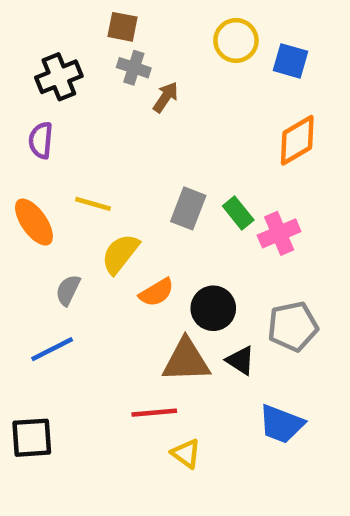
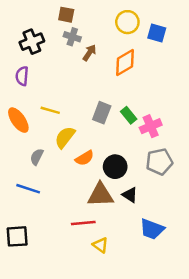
orange diamond: (297, 140) -> (125, 62), moved
gray pentagon: (293, 326) -> (159, 162), moved
blue line: (52, 349) -> (28, 189), turned 45

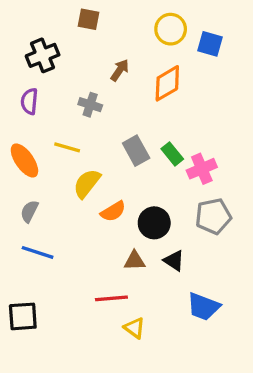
gray cross: (72, 37) -> (90, 105), moved
gray rectangle: (102, 113) -> (136, 151), turned -50
gray semicircle: (37, 157) -> (29, 211), moved
brown triangle: (100, 195) -> (134, 261), size x0.6

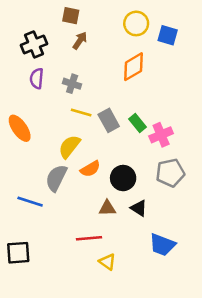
brown arrow: (120, 70) -> (80, 41), moved
purple semicircle: (29, 101) -> (37, 78), moved
yellow line: (67, 147) -> (81, 113), moved
gray semicircle: (29, 211) -> (56, 178), moved, size x1.5

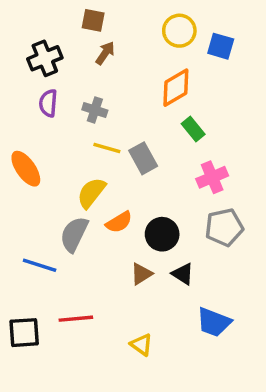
green rectangle: (137, 123) -> (193, 129), moved
brown triangle: (107, 208) -> (141, 274), turned -30
red line: (89, 238) -> (76, 319), moved

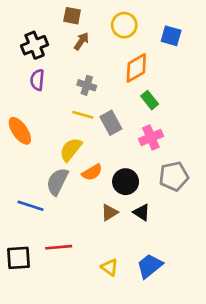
yellow circle: (179, 31) -> (124, 25), moved
gray cross: (95, 110) -> (87, 85), moved
pink cross: (212, 177) -> (151, 137), moved
blue trapezoid: (214, 322) -> (150, 266), moved, turned 120

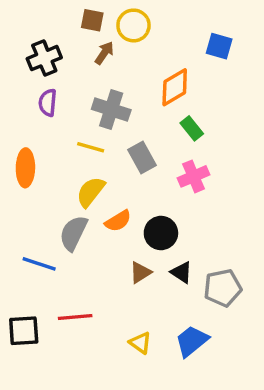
yellow circle: (124, 25) -> (133, 25), moved
gray cross: (87, 85) -> (111, 110), size x1.5
yellow line: (83, 115) -> (91, 147), moved
orange ellipse: (20, 131) -> (25, 168), turned 36
gray pentagon: (174, 176) -> (223, 288), moved

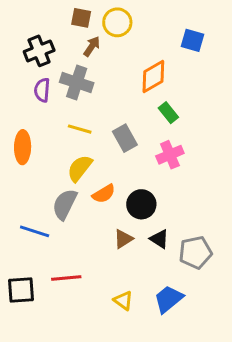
gray cross: (111, 110) -> (77, 83), moved

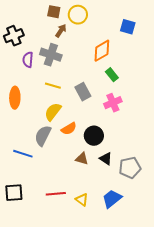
black cross: (39, 51) -> (14, 36), moved
brown triangle: (123, 239) -> (82, 159), turned 48
red line: (66, 278) -> (56, 194), moved

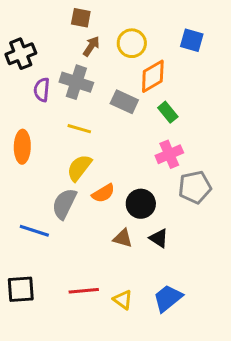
yellow circle: (78, 15) -> (132, 43), moved
gray rectangle: (83, 92) -> (124, 102), moved, turned -36
gray pentagon: (130, 168) -> (195, 187), moved

